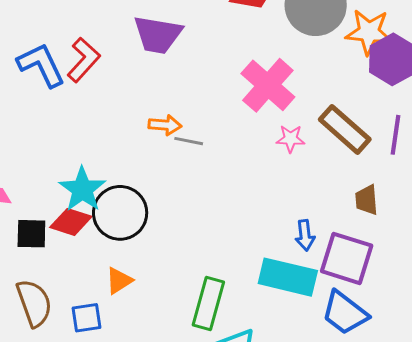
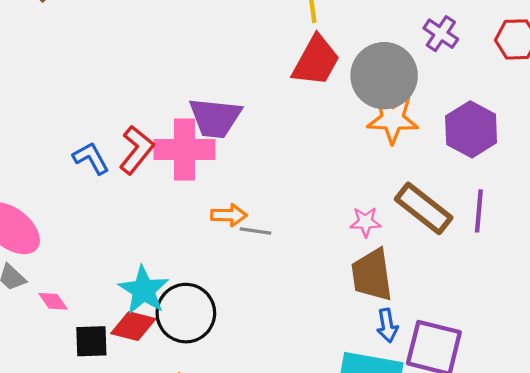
orange star: (369, 32) -> (393, 119), moved
blue L-shape: (41, 65) -> (91, 158), size x0.7
pink cross: (268, 85) -> (185, 149), moved, turned -38
brown trapezoid: (366, 200) -> (372, 275), moved, size x1.6

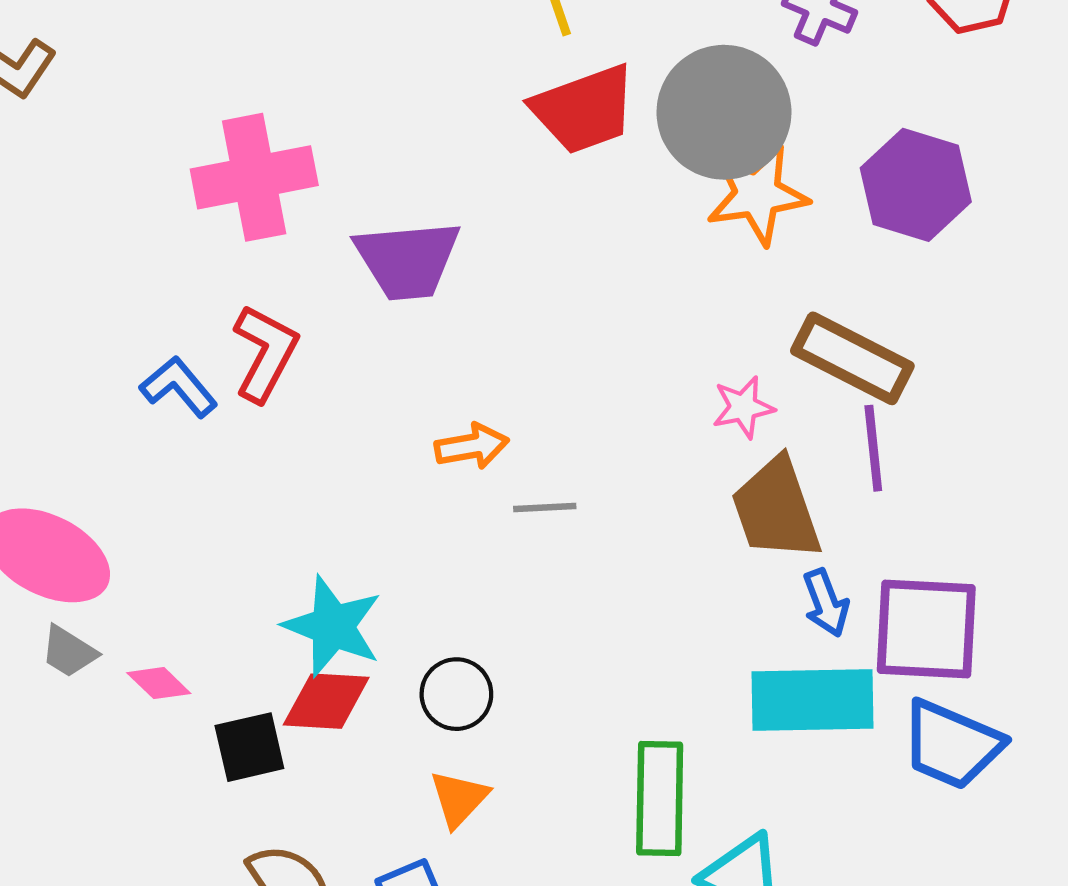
red trapezoid: (316, 61) -> (584, 109), turned 52
pink cross: (185, 149) -> (254, 177), moved
purple line: (479, 211) -> (873, 448), moved
gray line: (256, 231) -> (545, 507), moved
black circle: (186, 313) -> (456, 694), moved, size x0.6

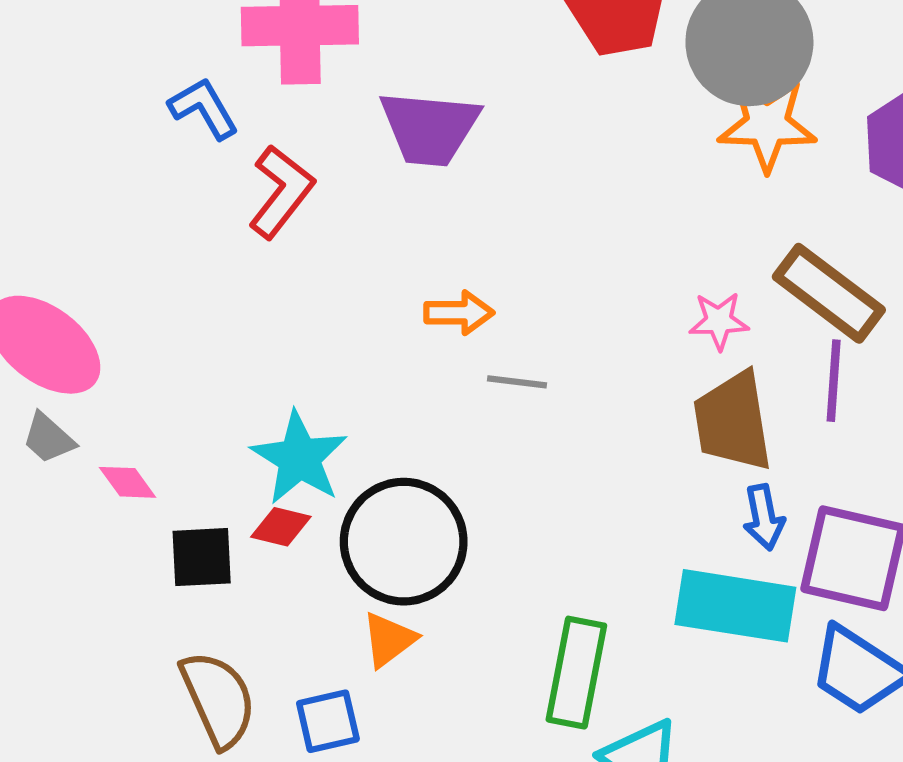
blue L-shape: (179, 387) -> (204, 108), moved
black circle: (456, 694) -> (404, 542), size x1.8
red diamond: (326, 701) -> (281, 527), size x0.7

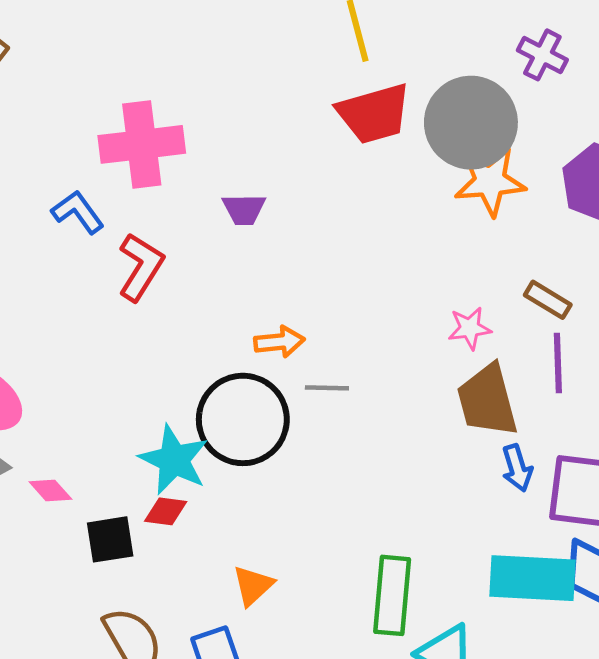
purple trapezoid: (430, 128) -> (244, 209), size x0.6
brown rectangle: (829, 293) -> (548, 300), size x0.6
black circle: (404, 542) -> (243, 419), moved
cyan rectangle: (735, 606) -> (532, 578), moved

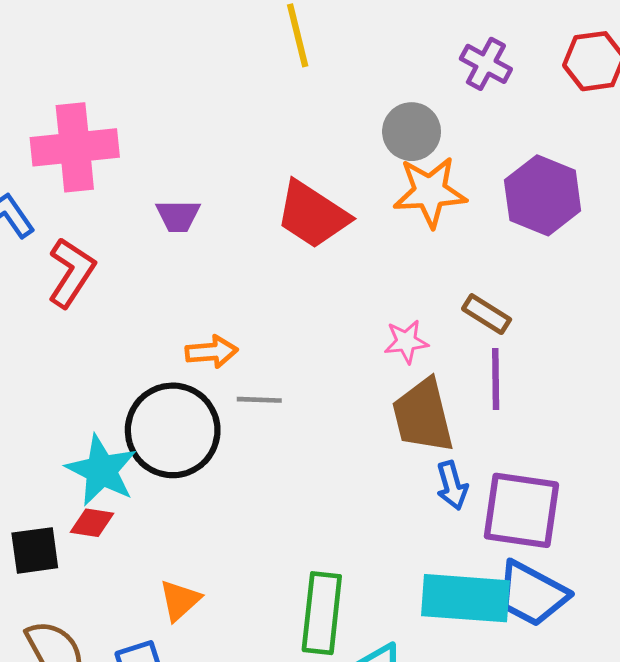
red trapezoid: (374, 114) -> (312, 215), moved, turned 48
gray circle: (471, 123) -> (412, 132), size x0.6

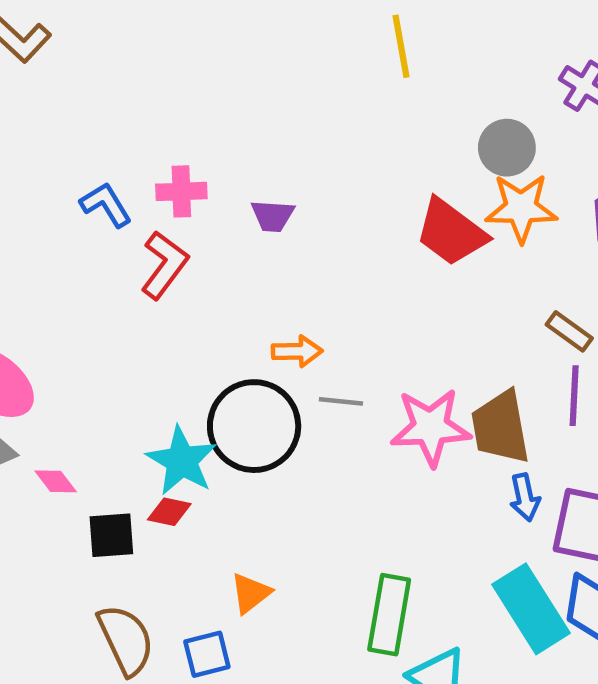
pink cross: (75, 147) -> (181, 191), moved, size x0.6
red trapezoid: (312, 215) -> (451, 232), moved
pink star: (406, 342) -> (430, 427), moved, size x1.8
cyan rectangle: (466, 598) -> (531, 609), turned 50

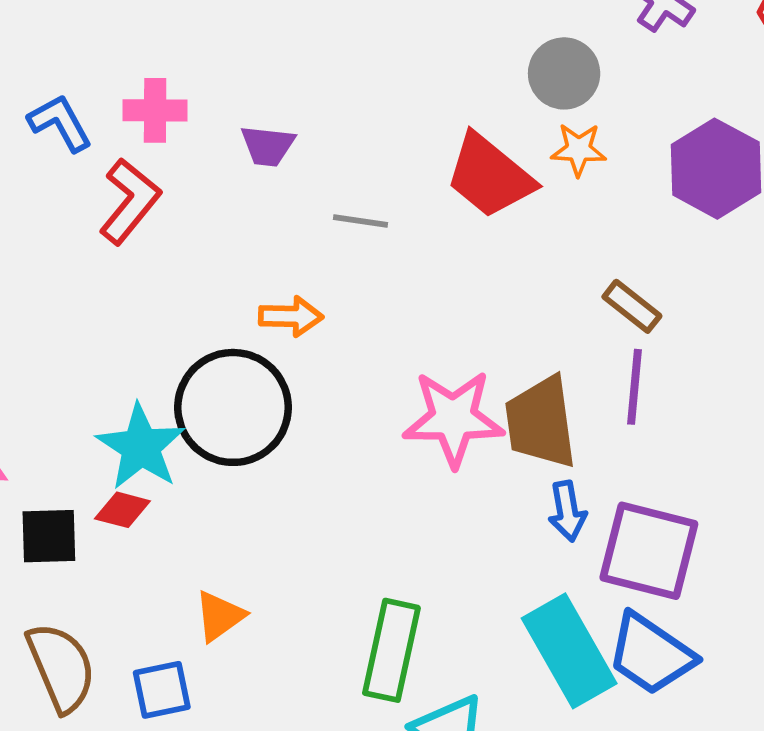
orange star: (521, 208) -> (579, 150), size x0.6
gray line: (341, 401) -> (361, 221), moved

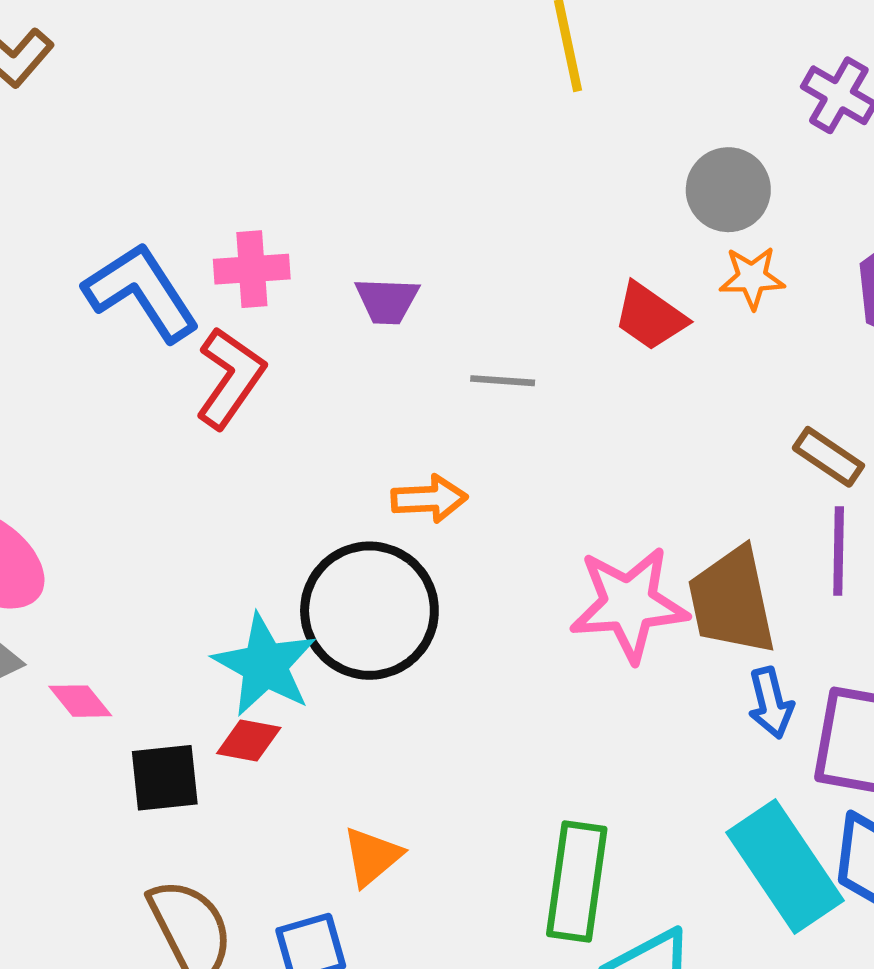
blue L-shape: (60, 123) -> (142, 292), size x1.5
red trapezoid: (490, 176) -> (650, 317), size x0.7

